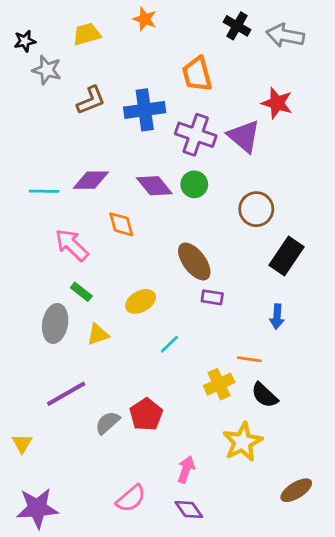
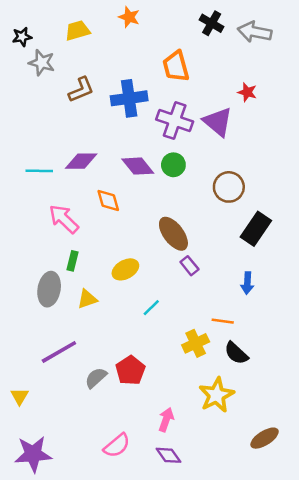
red star: (277, 103) -> (247, 92), size x0.7
green rectangle: (81, 292) -> (72, 261), turned 66
purple rectangle: (212, 297) -> (189, 266), turned 42

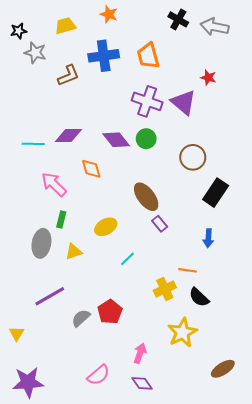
blue cross: (129, 98) -> (104, 56), moved

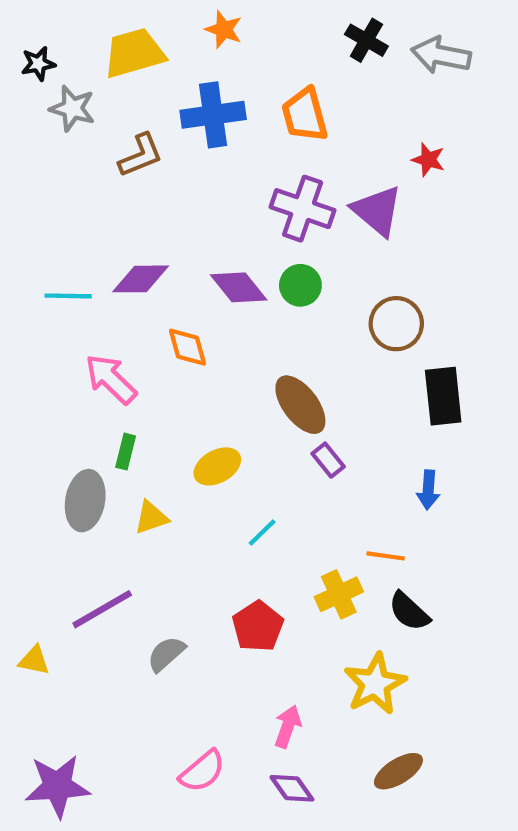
yellow trapezoid: (65, 26) -> (134, 53), size x1.4
black rectangle: (216, 193) -> (443, 396), turned -40
red pentagon: (110, 312) -> (258, 626), moved
yellow triangle: (17, 334) -> (34, 660), moved, turned -49
brown ellipse: (223, 369) -> (398, 771), moved

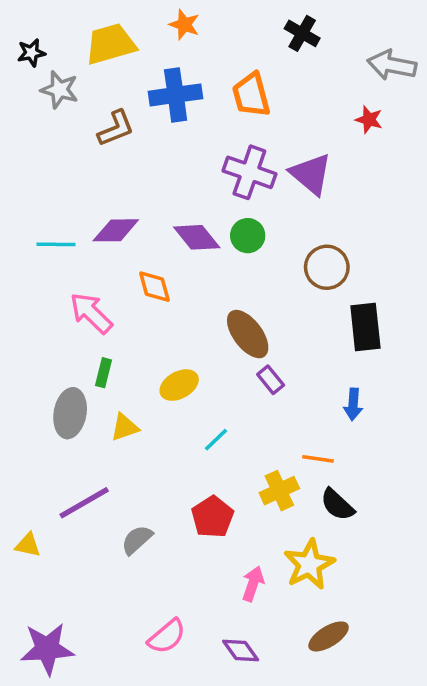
gray arrow: (441, 55) -> (392, 65), moved
red star: (428, 160) -> (369, 120), moved
pink arrow: (288, 726) -> (253, 584), moved

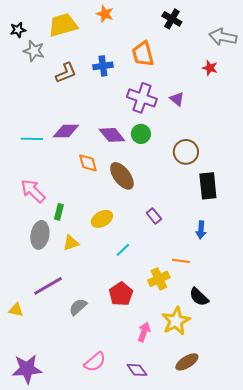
blue cross: (176, 95) -> (103, 66), moved, size x0.7
purple triangle: (311, 174) -> (177, 99), size x0.6
pink arrow: (91, 313) -> (33, 191), moved
brown ellipse: (248, 334) -> (122, 176), moved
black semicircle: (337, 505) -> (199, 297), moved

